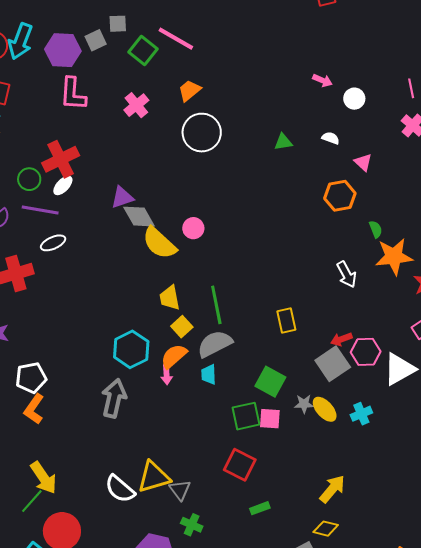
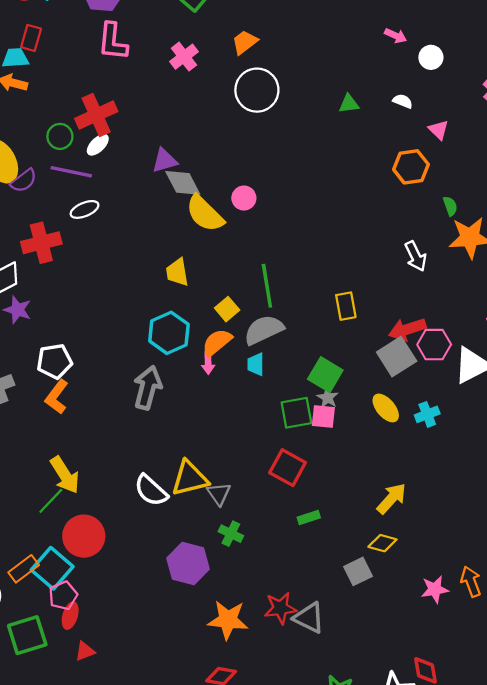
yellow trapezoid: (170, 298) -> (177, 272), moved
red arrow: (341, 339) -> (407, 329), size x1.5
gray star: (304, 404) -> (328, 398), moved, turned 30

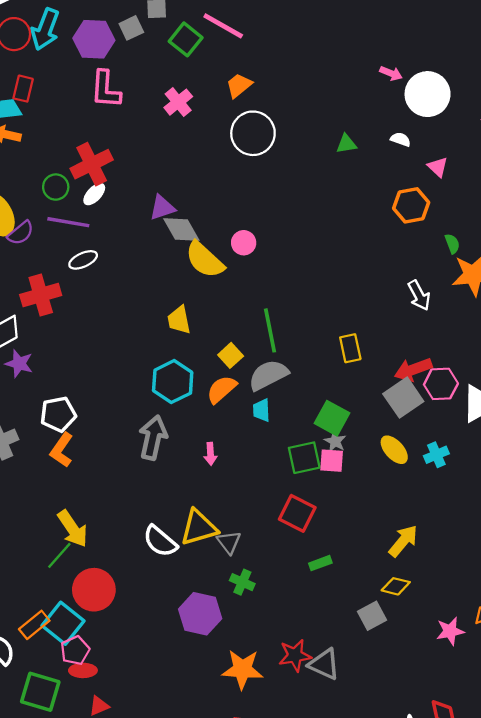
white circle: (431, 57) -> (428, 94), size x1.8
pink arrow: (208, 363) -> (210, 454), moved
red ellipse: (70, 616) -> (83, 670), turned 75
green square: (27, 635) -> (40, 692), turned 36

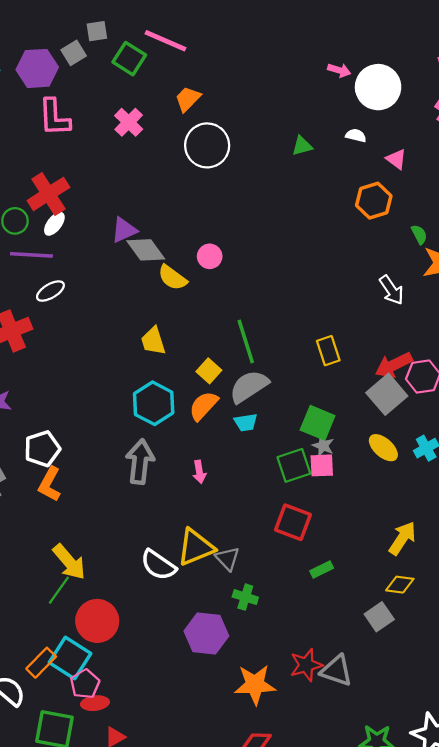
yellow semicircle: (205, 260) -> (172, 278), size x0.7
cyan trapezoid: (261, 410) -> (246, 422), turned -90

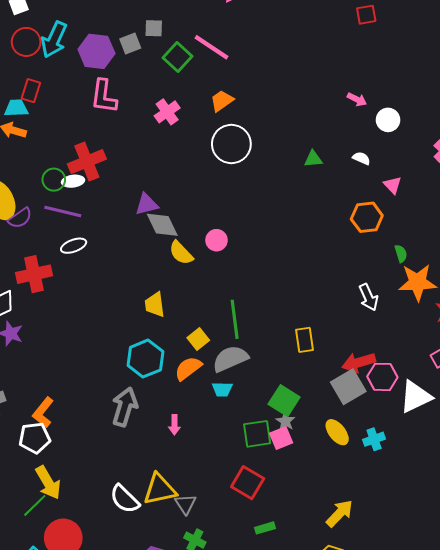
white circle: (378, 87) -> (388, 120), size x0.6
white ellipse: (54, 224) -> (73, 181), moved, turned 35
white pentagon: (42, 449) -> (35, 438), moved
pink square: (322, 465) -> (281, 438), turned -30

